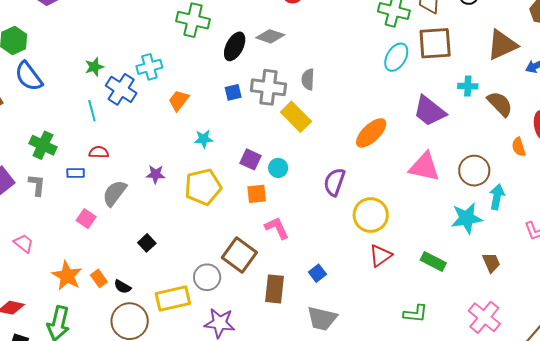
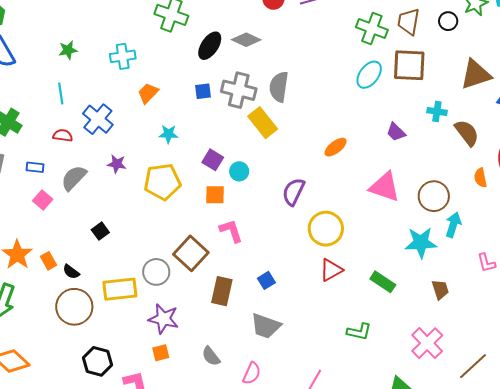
gray semicircle: (308, 79) -> (279, 87), size x1.4
blue cross: (121, 89) -> (98, 119), moved
purple trapezoid: (429, 111) -> (396, 132), size x0.6
orange ellipse: (371, 133) -> (336, 147), size x0.7
blue rectangle: (76, 173) -> (35, 167), moved

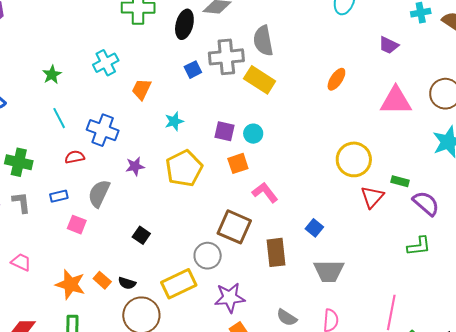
purple semicircle: (294, 192) -> (426, 203), moved, turned 124
green rectangle: (383, 282) -> (400, 181), moved, size x0.7

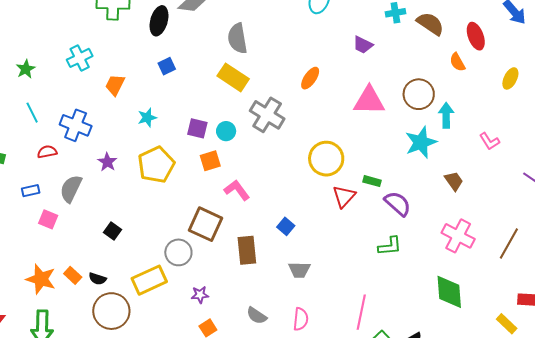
gray cross: (226, 57) -> (267, 115), moved, turned 36
purple star: (135, 166) -> (107, 162), turned -30
gray trapezoid: (329, 271) -> (299, 270), size x0.7
purple star: (230, 298) -> (200, 295), size x0.6

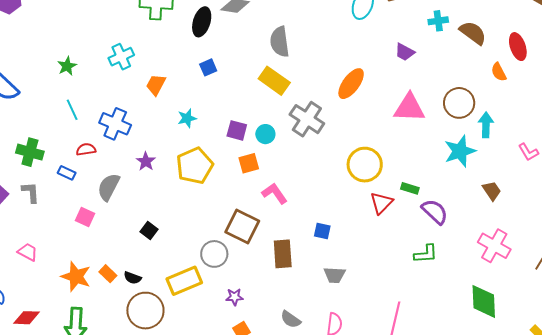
orange ellipse: (310, 78) -> (351, 84), size x1.4
blue rectangle: (31, 191) -> (67, 173), moved, turned 36
blue square: (286, 226) -> (322, 231), turned -30

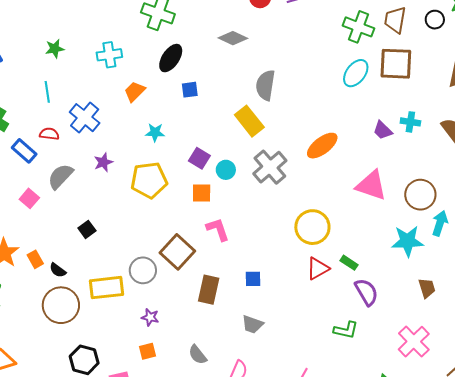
cyan cross: (438, 21) -> (410, 122), moved
black ellipse: (202, 22) -> (171, 58), moved
blue rectangle: (67, 173) -> (24, 151), size x1.4
blue square: (322, 231) -> (253, 279), turned -30

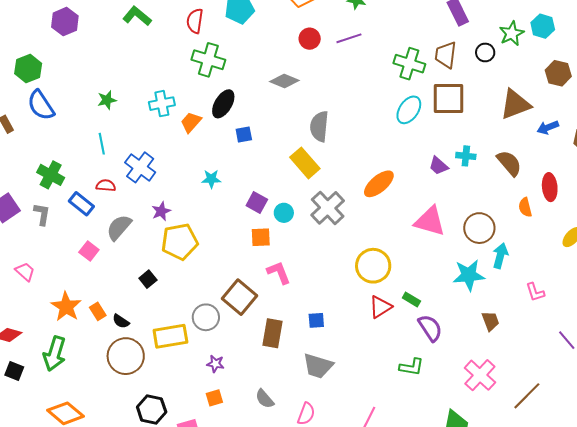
orange trapezoid: (135, 91) -> (191, 122), moved
yellow pentagon: (149, 180) -> (180, 242), moved
gray trapezoid: (252, 324) -> (318, 366), size x1.4

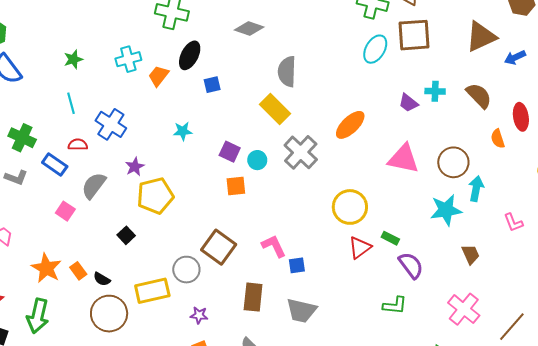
gray L-shape: (42, 214) -> (16, 177), turned 105
pink L-shape: (279, 273) -> (274, 246), moved
brown rectangle: (272, 333) -> (253, 297), moved

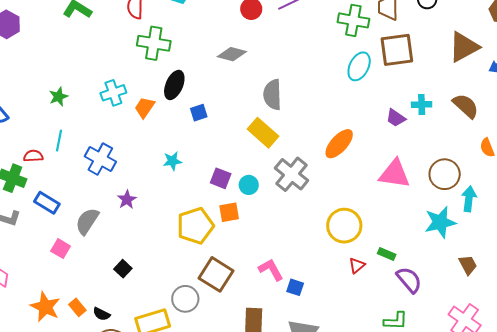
cyan line: (71, 103) -> (59, 141), turned 30
red semicircle: (78, 145) -> (33, 156), moved
yellow pentagon: (155, 196) -> (195, 226), moved
red triangle: (360, 248) -> (357, 265), size x0.7
blue square: (297, 265) -> (295, 287), turned 30

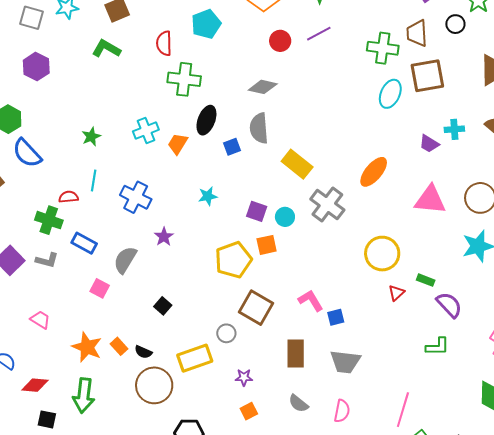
gray semicircle: (272, 95) -> (259, 128), moved
blue square: (295, 287) -> (336, 317), turned -30
gray circle: (185, 299) -> (226, 333), size x0.7

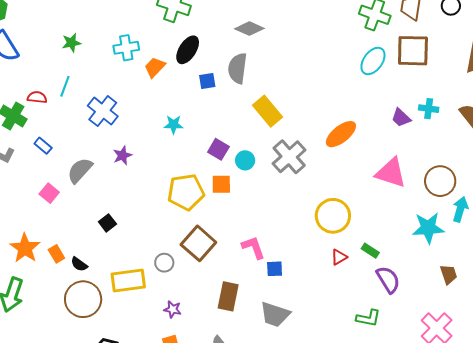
blue rectangle: (84, 243) -> (43, 146), size x0.7

